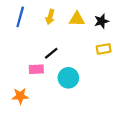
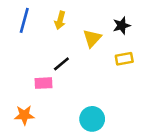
yellow triangle: (77, 19) -> (92, 38), moved, turned -49
cyan circle: (68, 78) -> (92, 119), moved

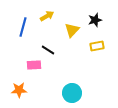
blue line: (24, 20) -> (23, 27), moved
yellow arrow: (60, 20) -> (47, 16), turned -136
black line: (61, 64) -> (48, 50), turned 72

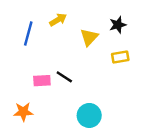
black line: (48, 50) -> (64, 77), moved

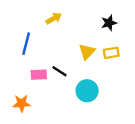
blue line: (28, 33) -> (26, 44), moved
yellow triangle: (89, 37) -> (87, 52), moved
cyan circle: (89, 115) -> (87, 91), moved

